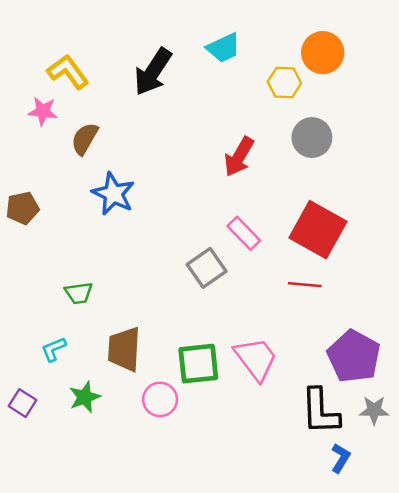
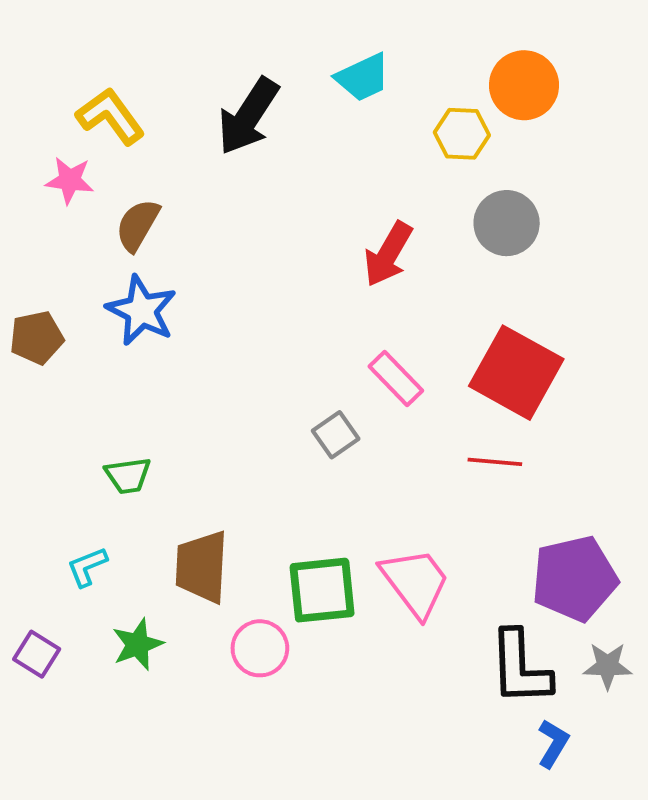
blue star: (113, 194) -> (141, 310), moved
gray square: (207, 268) -> (336, 435), size x0.7
purple pentagon: (354, 356) -> (574, 578), turned 30

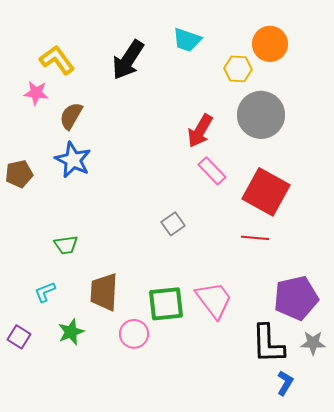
cyan trapezoid: (363, 77) -> (187, 40), turned 44
gray circle: (507, 223) -> (261, 115), size x1.4
pink rectangle: (396, 378) -> (212, 171), moved

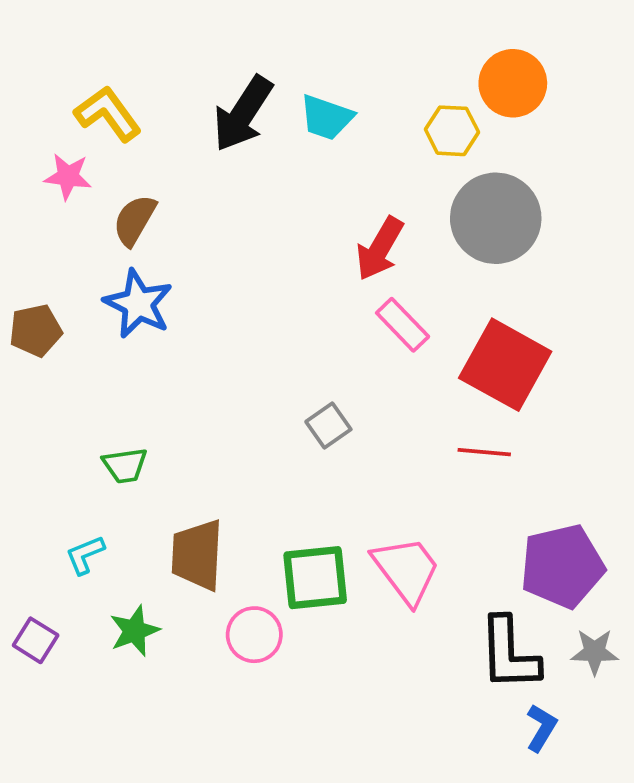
cyan trapezoid: (187, 40) -> (327, 117), moved

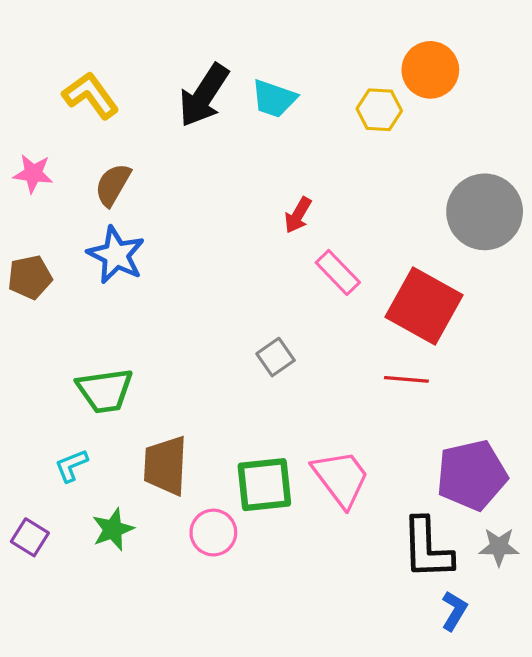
pink star: (68, 176) -> (33, 174), moved
gray circle: (496, 218) -> (485, 212), moved
red arrow: (380, 249) -> (298, 215), moved, size x0.7
green trapezoid: (125, 465) -> (105, 391), size x1.5

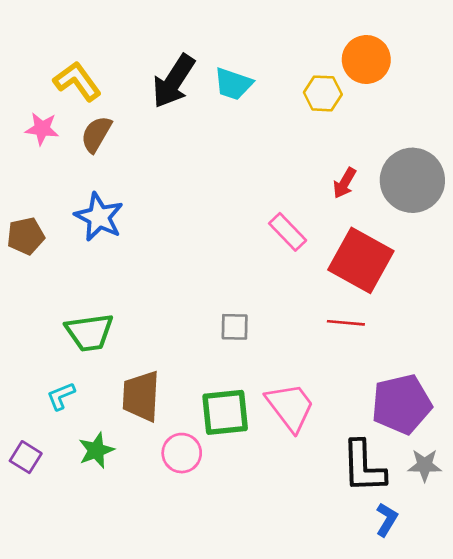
pink star: (33, 174) -> (42, 129), moved
brown semicircle: (113, 185) -> (96, 134), moved
red arrow: (298, 215) -> (345, 183), moved
gray square: (276, 357) -> (235, 327), moved, turned 36

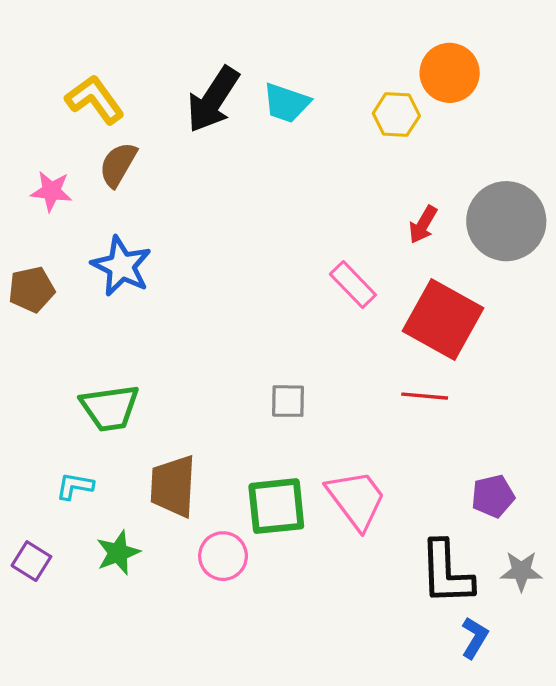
pink star: (42, 129) -> (51, 191), moved
cyan L-shape: (61, 396) -> (75, 486), turned 32
purple pentagon: (402, 404) -> (493, 496), size x0.6

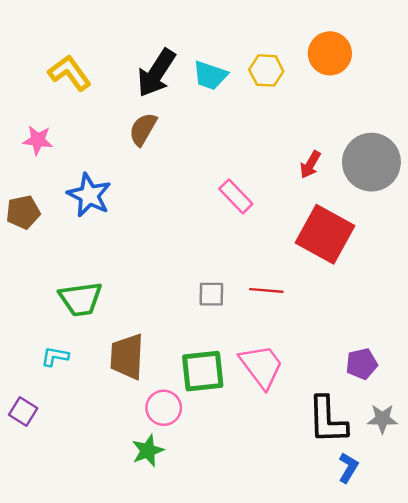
yellow hexagon: (396, 115) -> (266, 70), moved
brown semicircle: (118, 165) -> (143, 129), moved
pink rectangle: (353, 284) -> (236, 196), moved
red line: (425, 396) -> (266, 290), moved
green star: (118, 553) -> (148, 451), moved

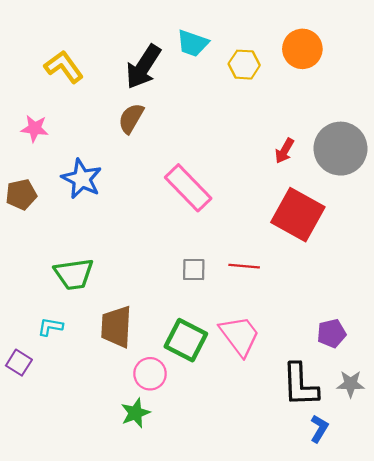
cyan trapezoid: (210, 75) -> (193, 43), moved
pink rectangle: (236, 196) -> (188, 188), moved, size x1.5
green square: (203, 371) -> (186, 340), turned 33
purple square: (23, 411) -> (19, 363), moved

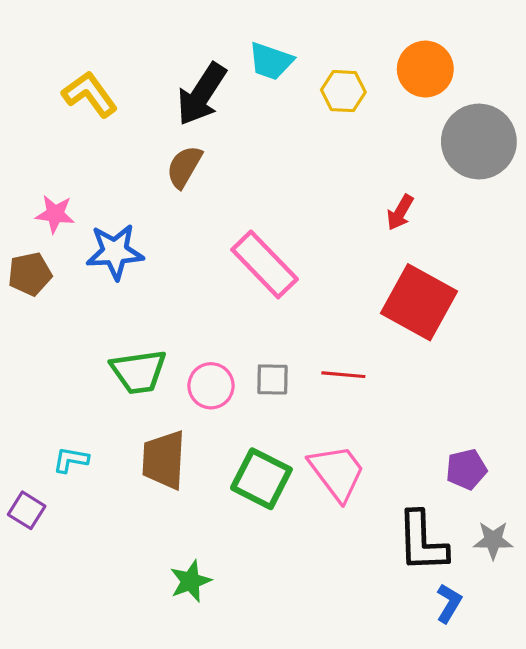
pink star: (35, 128) -> (55, 214), moved
gray circle: (340, 149) -> (479, 142), moved
blue star: (82, 179) -> (115, 252), turned -30
green trapezoid: (74, 274) -> (139, 372), moved
pink circle: (150, 374) -> (211, 386), moved

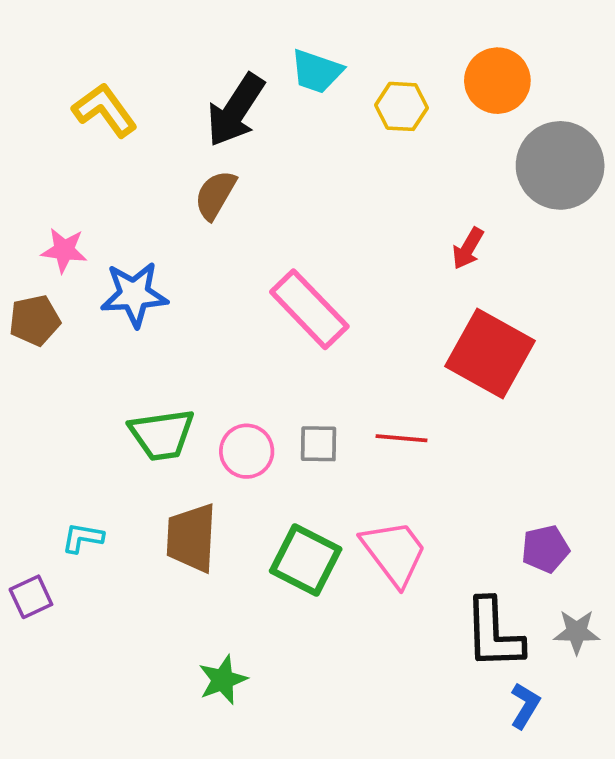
purple square: (27, 510) -> (31, 597), turned 33

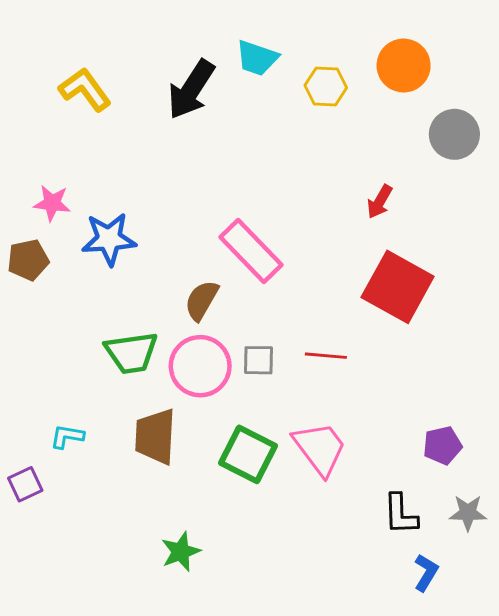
gray circle: (560, 165) -> (454, 134), size x0.7
brown semicircle: (215, 195) -> (202, 300), moved
pink circle: (247, 451) -> (200, 366), size x1.4
black L-shape: (494, 634) -> (401, 514), size x0.7

